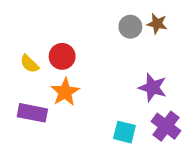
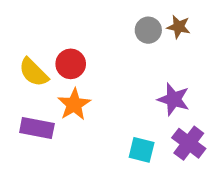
yellow semicircle: (29, 64) -> (34, 72), size x1.4

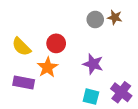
red circle: (71, 64) -> (56, 43), moved
purple star: (174, 99) -> (93, 64), moved

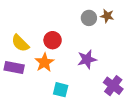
purple star: (93, 64) -> (87, 59), turned -30
purple rectangle: (24, 82) -> (14, 67), moved
cyan square: (91, 97) -> (61, 90), moved

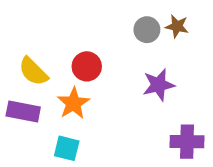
purple star: (87, 59) -> (159, 85), moved
purple cross: (113, 86) -> (187, 142), turned -36
cyan square: (61, 90) -> (67, 148), moved

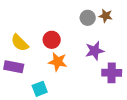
orange star: (73, 103) -> (58, 62), moved, turned -30
purple cross: (187, 142) -> (112, 73), moved
cyan square: (67, 148) -> (40, 89), turned -35

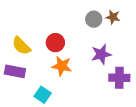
cyan square: (40, 89) -> (43, 95), turned -35

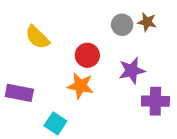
red circle: (55, 43) -> (87, 55), moved
yellow semicircle: (21, 46) -> (37, 37), moved

